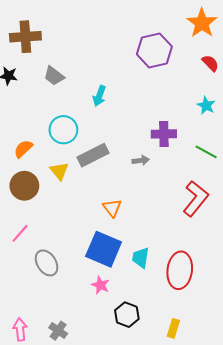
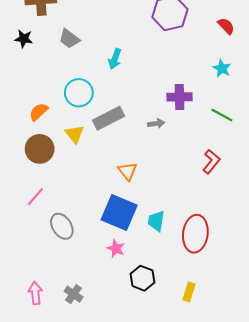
red L-shape: (196, 198) -> (211, 162), size x0.7

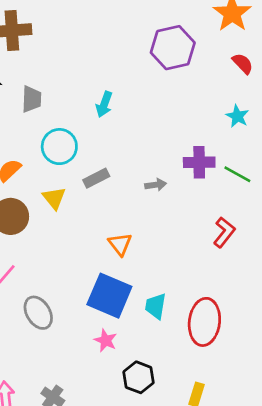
gray trapezoid: (69, 39) -> (32, 99), moved, turned -125
purple cross: (179, 97) -> (199, 162), moved
gray rectangle: (108, 118) -> (96, 178), size x0.7

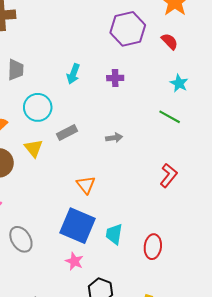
red semicircle: (243, 63) -> (170, 41), moved
purple cross: (199, 162) -> (115, 78), moved, size x0.7
green line: (237, 174) -> (170, 117), moved
red ellipse: (204, 322) -> (153, 247), size x0.7

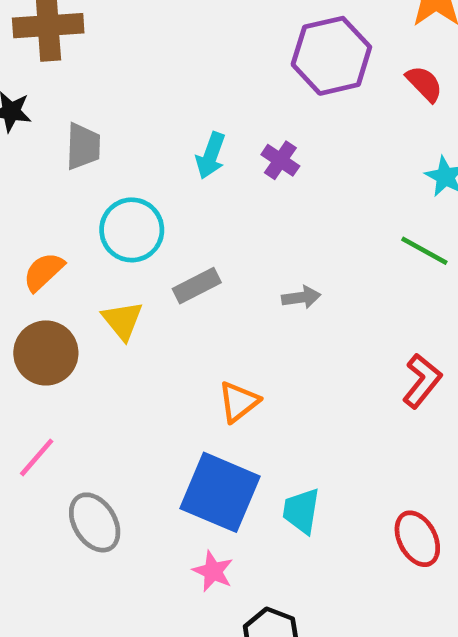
purple cross: (115, 78) -> (280, 160), moved, turned 35
orange triangle: (86, 185) -> (239, 402), turned 30
red ellipse: (153, 247) -> (417, 539), moved, turned -35

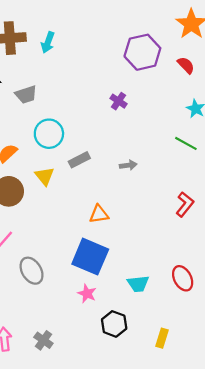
gray trapezoid: (83, 146) -> (26, 95), turned 70
cyan arrow: (211, 156) -> (48, 42), moved
orange triangle: (239, 402) -> (99, 214), turned 30
cyan trapezoid: (301, 511) -> (138, 284), moved, turned -105

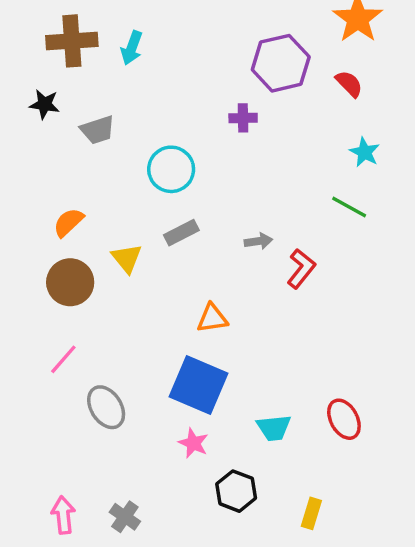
purple cross: (118, 101) -> (243, 118), moved, turned -35
cyan circle: (49, 134) -> (171, 169), moved
red L-shape: (185, 204) -> (301, 269), moved

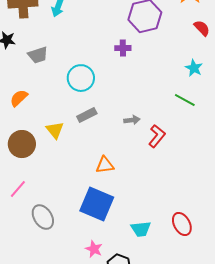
red semicircle: (349, 84) -> (202, 28), moved
orange semicircle: (68, 222) -> (19, 98), moved
pink star: (193, 443) -> (94, 249), moved

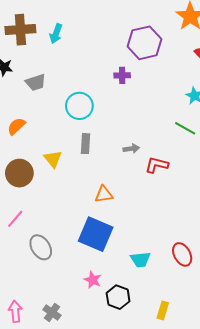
gray rectangle: (87, 115) -> (85, 144), turned -60
red L-shape: (157, 136) -> (157, 165), turned -115

